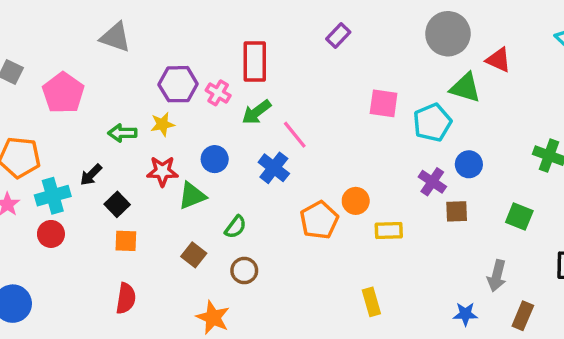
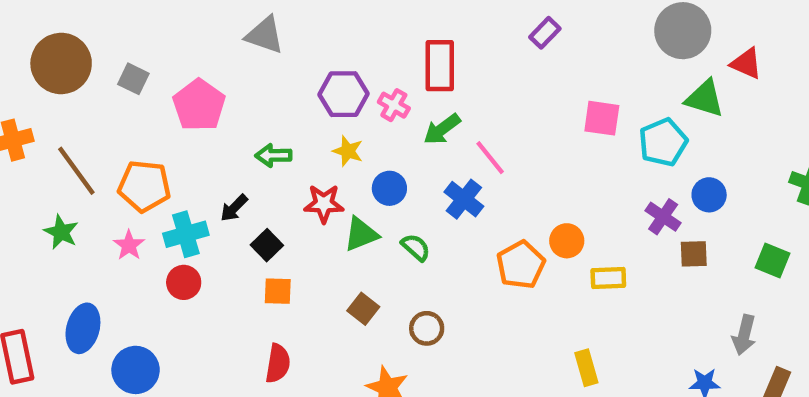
yellow star: (162, 124) -> (348, 151), moved, turned 30
green semicircle: (236, 227) -> (416, 247), moved, turned -85

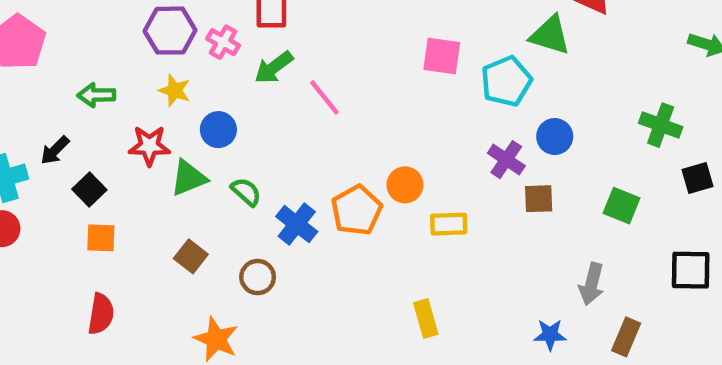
blue cross: (464, 199) -> (297, 224), moved

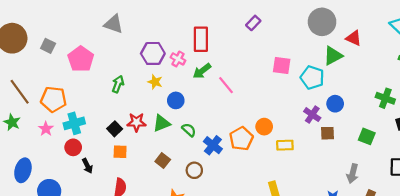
green triangle: (550, 35) -> (333, 56), turned -45
cyan pentagon: (506, 81) -> (312, 78), turned -30
green arrow: (96, 95) -> (118, 84), turned 112
red star: (149, 146) -> (136, 122), moved
black arrow: (55, 150) -> (87, 166), moved, turned -72

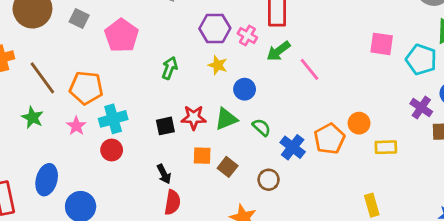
black square: (115, 129) -> (165, 126), turned 32
orange square: (120, 152) -> (202, 156), moved
black arrow: (87, 166) -> (164, 174), moved

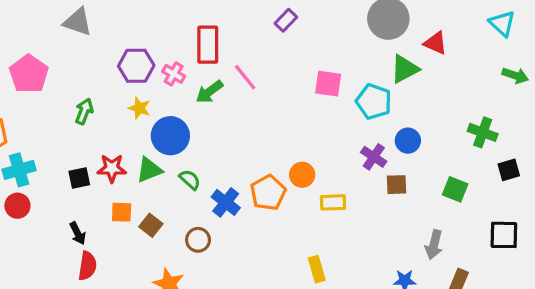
pink line: (310, 69) -> (245, 77), moved
blue circle: (245, 89) -> (170, 136), size x1.5

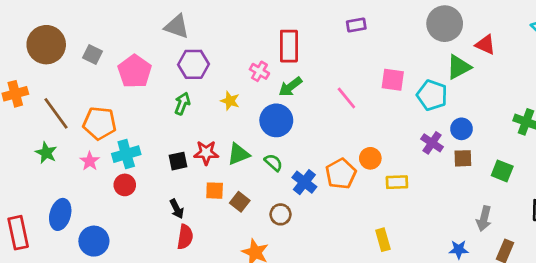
purple rectangle: (286, 20) -> (356, 25), turned 36
purple hexagon: (136, 66) -> (194, 64), moved
pink line: (245, 77) -> (346, 98), moved
blue circle: (170, 136) -> (276, 120), moved
brown square: (396, 185) -> (463, 158), moved

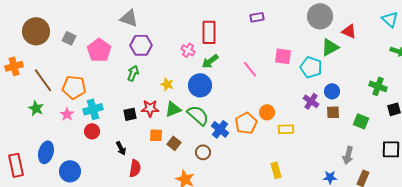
yellow star: (230, 101) -> (167, 84), moved
green semicircle: (273, 163) -> (198, 115), size x1.6
black arrow: (177, 209) -> (121, 148), moved

